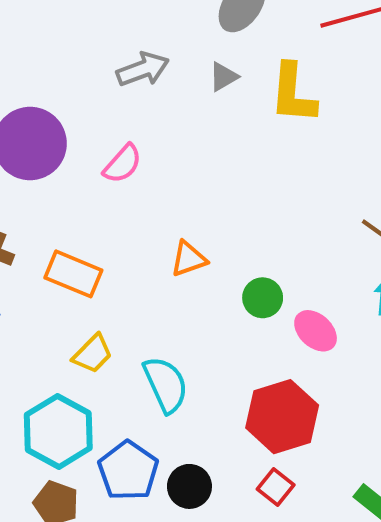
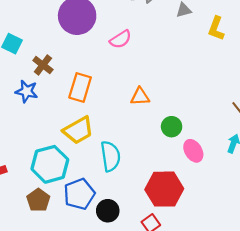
yellow L-shape: (293, 93) -> (216, 29), size x0.7
orange rectangle: (73, 274) -> (80, 87), turned 68
yellow trapezoid: (93, 354) -> (78, 130), size x1.4

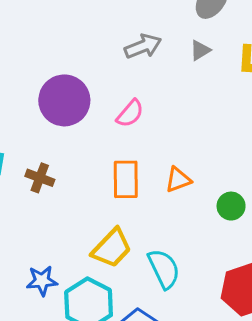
orange rectangle: (80, 87) -> (126, 179), moved
blue star: (27, 91) -> (42, 281), moved

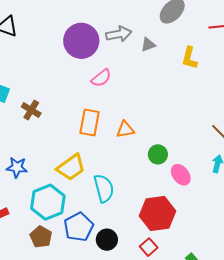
gray triangle: (200, 50) -> (148, 45), moved
purple circle: (64, 100) -> (81, 41), moved
blue star: (42, 281) -> (17, 167), moved

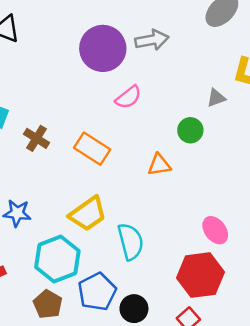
gray triangle: (148, 45) -> (216, 98), moved
orange rectangle: (90, 122) -> (92, 149), moved, turned -68
green circle: (158, 154) -> (190, 130), moved
pink ellipse: (181, 175) -> (215, 230), moved

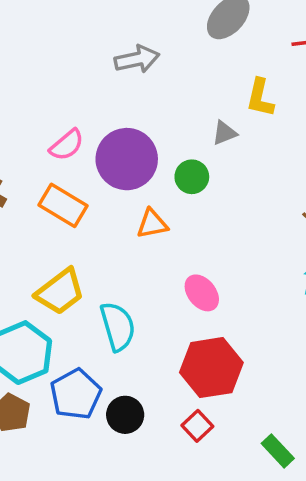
purple circle: (103, 48) -> (127, 159), moved
pink semicircle: (128, 97) -> (67, 145), moved
pink ellipse: (215, 230) -> (202, 293), moved

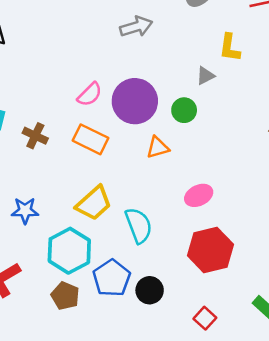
pink ellipse: (202, 293) -> (199, 195), turned -72
red square: (197, 426) -> (205, 318), moved

